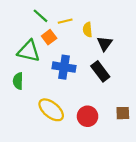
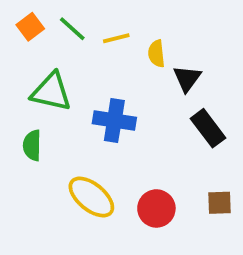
orange square: (49, 37) -> (30, 27), moved
black rectangle: (100, 71) -> (208, 128), moved

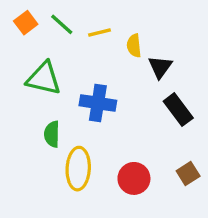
green semicircle: (32, 145) -> (52, 134), moved
yellow ellipse: (91, 197) -> (78, 169), turned 54
brown square: (220, 203) -> (188, 173), turned -30

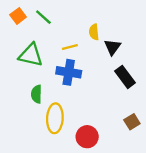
yellow line: (100, 33) -> (70, 47), moved
red circle: (134, 178) -> (87, 137), moved

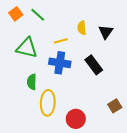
black triangle: (112, 47) -> (106, 32), moved
black rectangle: (125, 77) -> (94, 65), moved

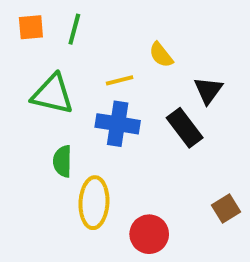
orange square: (16, 14) -> (31, 27), turned 32
green line: (38, 15) -> (74, 29), turned 63
yellow semicircle: (82, 28) -> (161, 55), turned -32
black triangle: (106, 32) -> (208, 90), moved

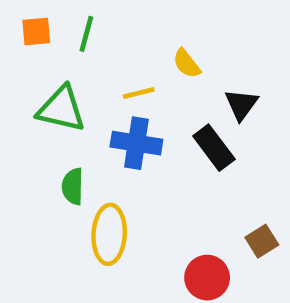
red circle: (149, 234) -> (207, 278), moved

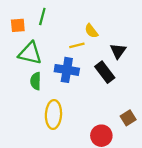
orange square: (36, 32) -> (18, 25), moved
yellow line: (139, 93) -> (77, 45), moved
green semicircle: (73, 186) -> (36, 81), moved

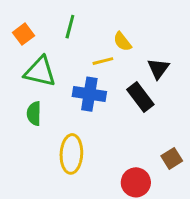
green line: (42, 16) -> (70, 27), moved
orange square: (18, 25) -> (23, 34), turned -32
green semicircle: (36, 81) -> (34, 113), moved

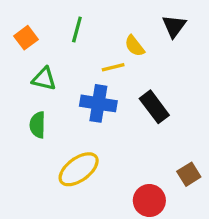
black triangle: (158, 69) -> (174, 26), moved
green triangle: (40, 72) -> (44, 79), size x0.7
yellow ellipse: (71, 154) -> (79, 169), turned 51

